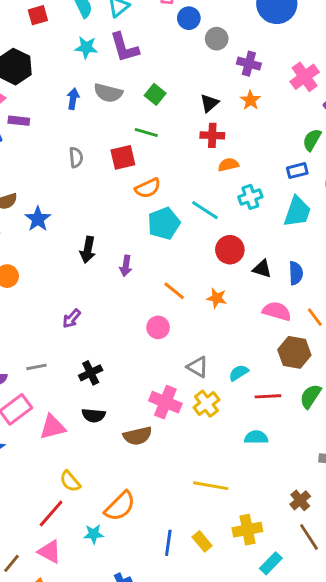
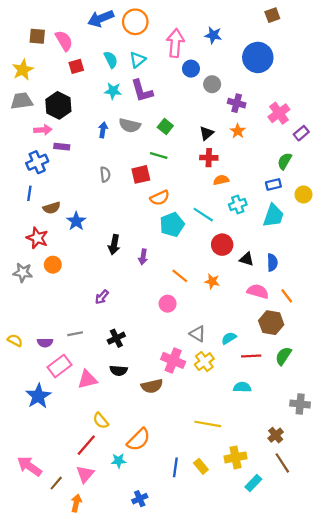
pink triangle: (50, 552) -> (85, 474), turned 42

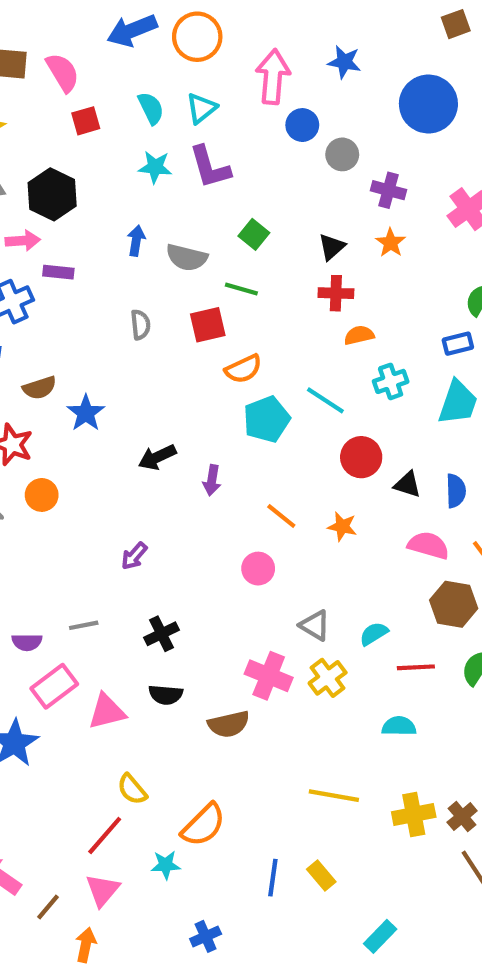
gray semicircle: (130, 125) -> (187, 257), moved
black arrow: (114, 245) -> (157, 457), turned 54
yellow cross: (236, 457) -> (414, 814), moved
cyan rectangle: (253, 483) -> (380, 936), moved

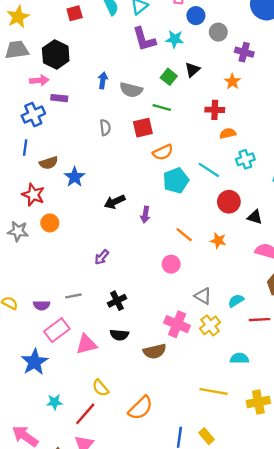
cyan star: (155, 167) -> (175, 39), moved
orange star: (391, 243) -> (232, 82), moved
black triangle: (332, 247) -> (192, 70), moved
cyan semicircle: (399, 726) -> (239, 358), moved
cyan star: (166, 865) -> (55, 402), moved

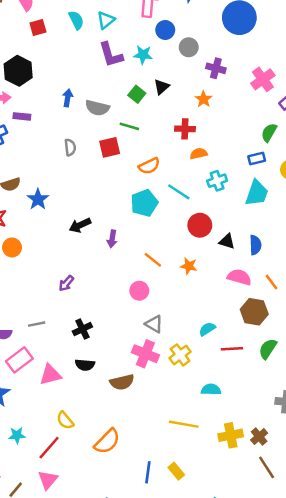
orange semicircle: (163, 152) -> (149, 166), moved
gray triangle: (203, 296) -> (154, 324), moved

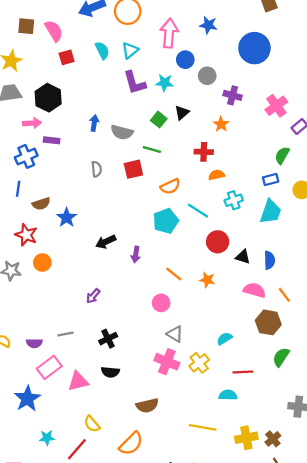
red line: (232, 349) -> (243, 372), moved
brown semicircle: (122, 382) -> (147, 405), moved

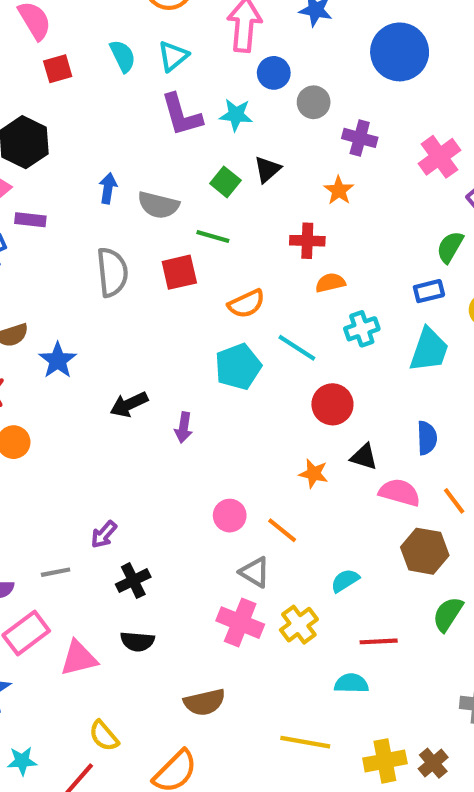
gray semicircle: (97, 169) -> (112, 272), size x1.6
black triangle: (243, 257) -> (364, 457), moved
orange line: (174, 274) -> (282, 530), moved
purple arrow: (93, 296) -> (104, 534), moved

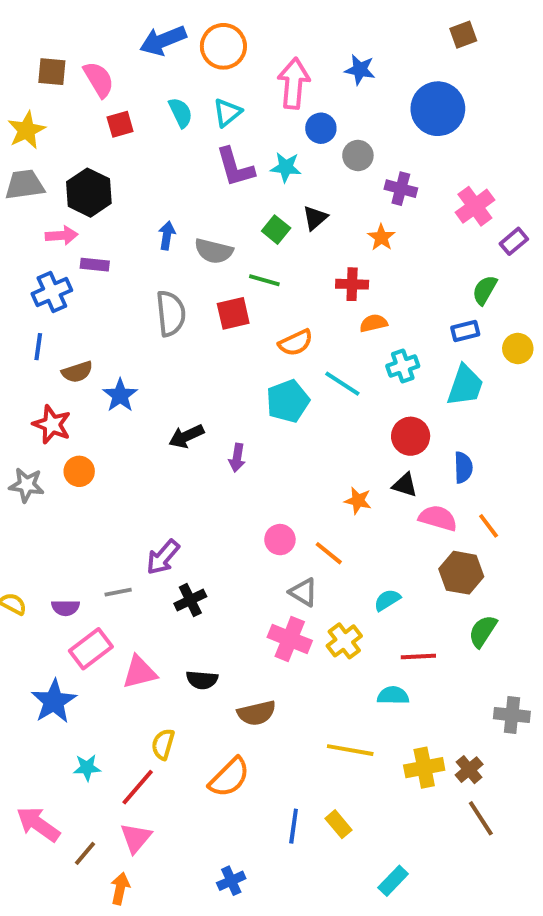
red circle: (332, 404) -> (411, 436), moved
purple arrow: (104, 534) -> (163, 557), size x1.4
black semicircle: (137, 641) -> (202, 680), moved
yellow semicircle: (104, 736) -> (163, 744), turned 56

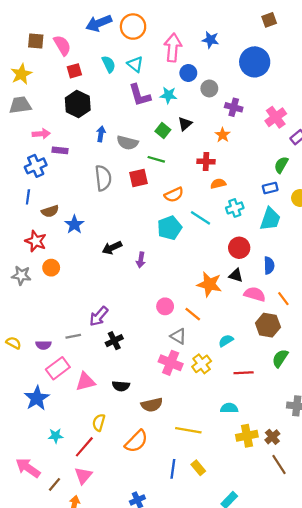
cyan triangle: (227, 113) -> (135, 64), turned -42
black hexagon: (89, 193) -> (78, 104), moved
orange star: (358, 501) -> (209, 284), size x1.6
cyan semicircle: (393, 696) -> (229, 408), moved
yellow line: (350, 750) -> (188, 430), moved

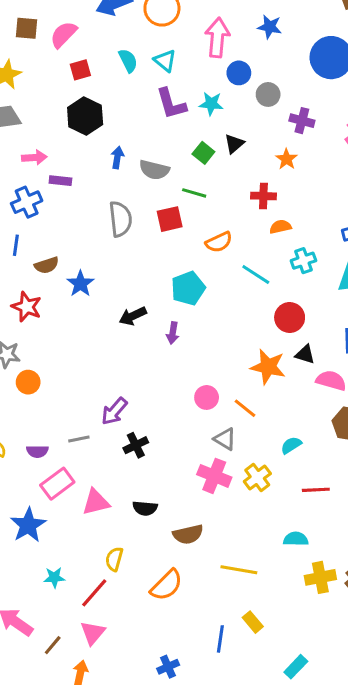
pink semicircle: (62, 45) -> (63, 34), turned -105
cyan pentagon: (170, 228) -> (188, 288), moved
red circle: (239, 248) -> (290, 318), moved
orange circle: (51, 268) -> (28, 382), moved
blue line: (173, 469) -> (220, 639), moved

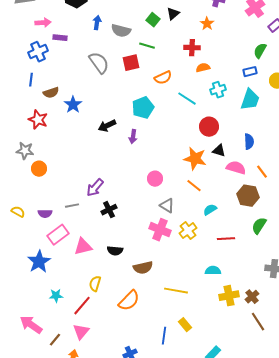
gray semicircle: (120, 219) -> (99, 63), turned -30
orange line: (245, 408) -> (194, 186), moved

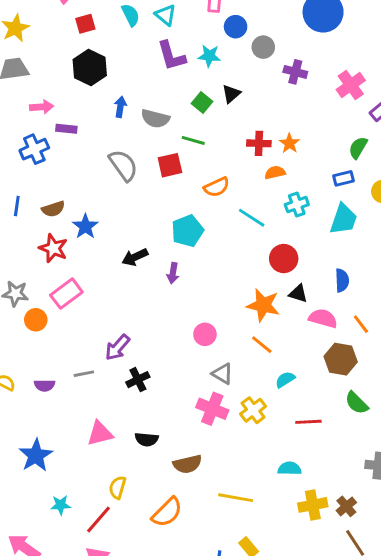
orange star: (207, 24) -> (290, 143), moved
blue line: (31, 80) -> (17, 206), moved
red star: (38, 120) -> (53, 248), moved
green semicircle: (259, 226) -> (357, 403), turned -78
pink rectangle: (58, 235) -> (66, 294), moved

